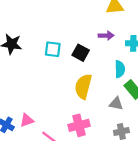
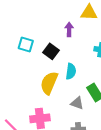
purple arrow: (106, 36) -> (69, 29), moved, turned -96
cyan semicircle: (120, 69) -> (71, 71), moved

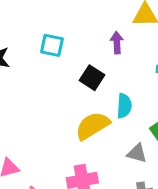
cyan square: (26, 44) -> (52, 45), moved
yellow semicircle: (49, 83) -> (92, 126), turned 40

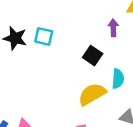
cyan square: (52, 45) -> (44, 36), moved

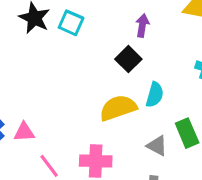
purple arrow: (113, 28) -> (142, 26), moved

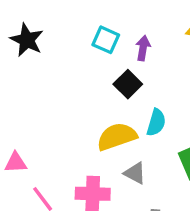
cyan square: (71, 23) -> (106, 40), moved
gray triangle: (157, 146) -> (135, 173), moved

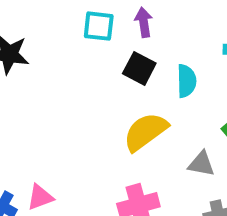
cyan semicircle: (156, 122) -> (186, 81), moved
gray triangle: (135, 173) -> (201, 164), moved

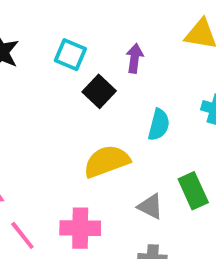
cyan square: (99, 26) -> (70, 55), moved
black square: (139, 68) -> (99, 91), moved

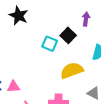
cyan square: (70, 55) -> (50, 44), moved

